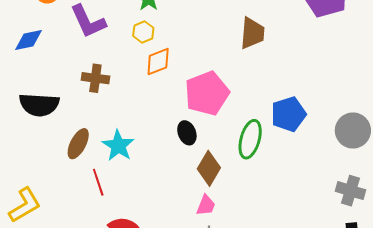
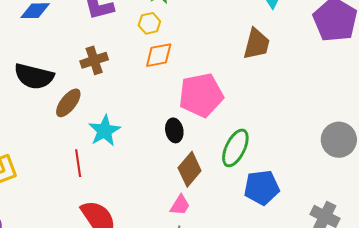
brown cross: (95, 78) -> (94, 60), turned -36
blue pentagon: (288, 114) -> (262, 187), moved
gray circle: (353, 130) -> (339, 140), moved
brown ellipse: (78, 144) -> (68, 103), moved

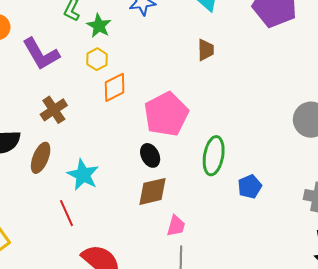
brown trapezoid: (257, 44) -> (206, 50), size x0.7
brown diamond: (190, 169) -> (153, 191), moved, turned 52
blue pentagon: (262, 187) -> (250, 187), size x0.7

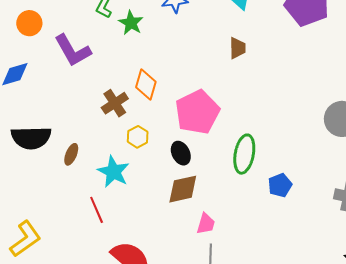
yellow hexagon: (97, 59) -> (138, 137), moved
orange diamond: (115, 87) -> (146, 85), turned -48
brown cross: (54, 110) -> (115, 103), moved
brown ellipse: (41, 158) -> (71, 154), size x0.7

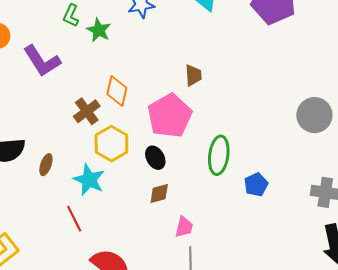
brown trapezoid: (237, 48) -> (193, 75), moved
yellow hexagon: (138, 137) -> (111, 144), size x1.6
brown diamond: (183, 189) -> (159, 193), size x0.7

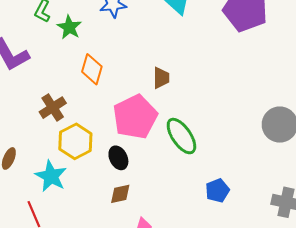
orange diamond: (117, 91) -> (92, 69), moved
green ellipse: (219, 155) -> (181, 136), moved, turned -45

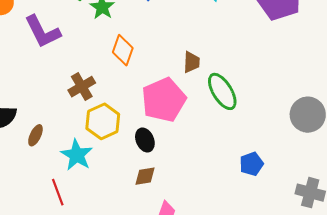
green ellipse: (181, 136) -> (222, 91), moved
blue pentagon: (217, 191) -> (251, 164), moved

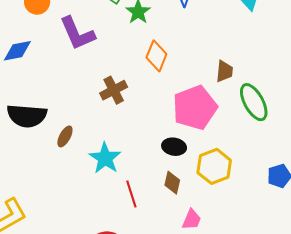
yellow hexagon: (103, 121) -> (214, 166), moved
black ellipse: (145, 140) -> (174, 147), turned -60
brown diamond: (145, 176) -> (172, 183), turned -70
red line: (58, 192) -> (131, 194), moved

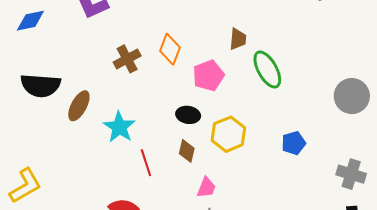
orange diamond: (156, 56) -> (170, 49), moved
pink pentagon: (195, 108) -> (208, 76), size x0.7
brown ellipse: (65, 136) -> (79, 106), size x1.4

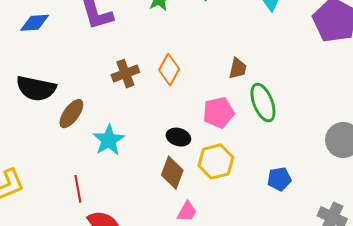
pink pentagon: (208, 76) -> (219, 113), moved
brown diamond: (187, 151) -> (172, 173), size x1.4
red line: (146, 163) -> (78, 189), moved

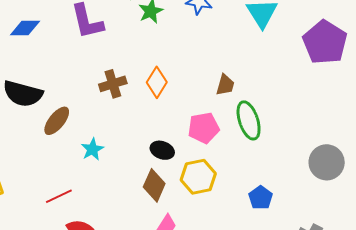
cyan star: (109, 140) -> (92, 149), size x0.7
blue pentagon: (279, 179) -> (261, 198), turned -30
red line: (78, 189) -> (59, 196), turned 72

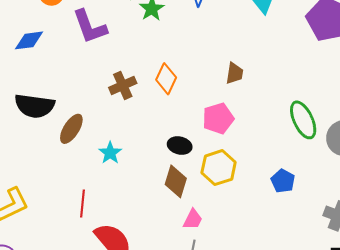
green ellipse: (249, 120) -> (303, 120), moved
red line: (59, 196) -> (82, 203), turned -52

